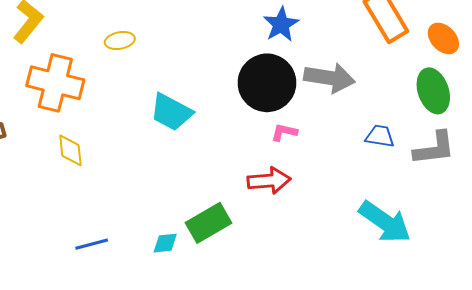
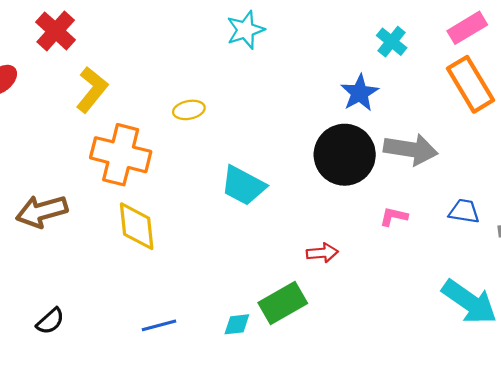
pink L-shape: (284, 132) -> (394, 217), moved
yellow diamond: (70, 150) -> (137, 226), size x1.4
red arrow: (269, 181) -> (322, 253), moved, size x0.7

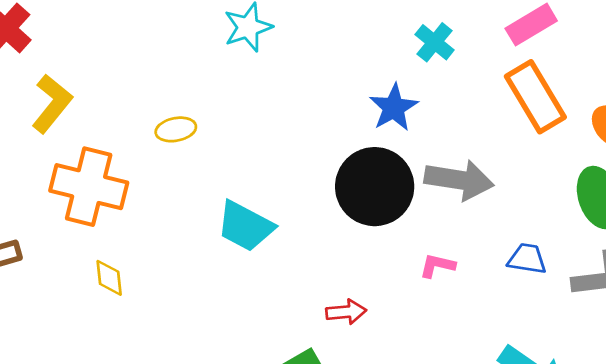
yellow diamond: (137, 226) -> (109, 278), size x0.6

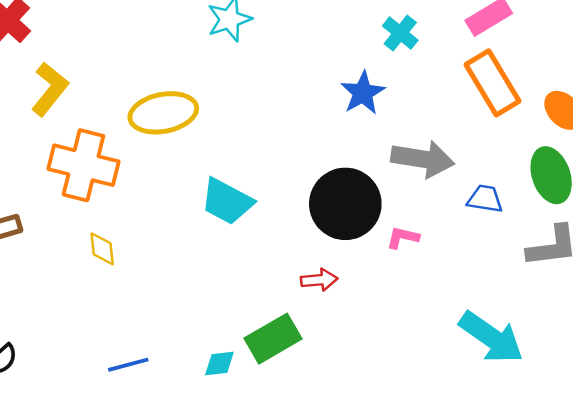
yellow ellipse: (176, 129) -> (163, 113), size x1.8
black circle: (375, 187) -> (345, 204), moved
blue trapezoid: (527, 259) -> (485, 199), moved

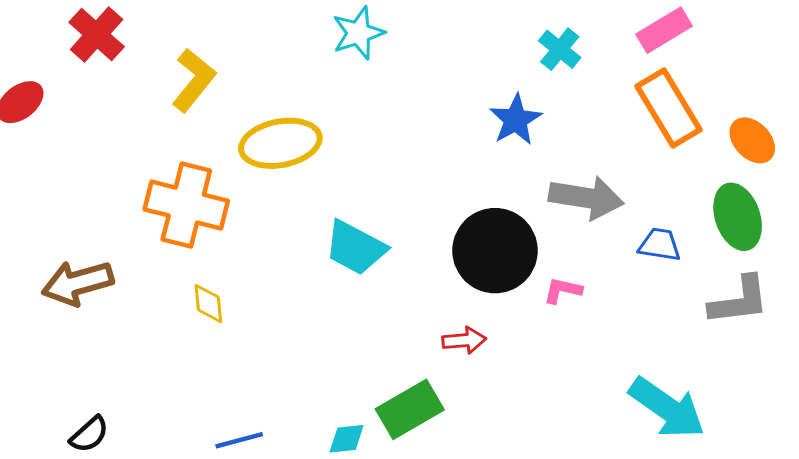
yellow L-shape: (50, 89) -> (194, 80), moved

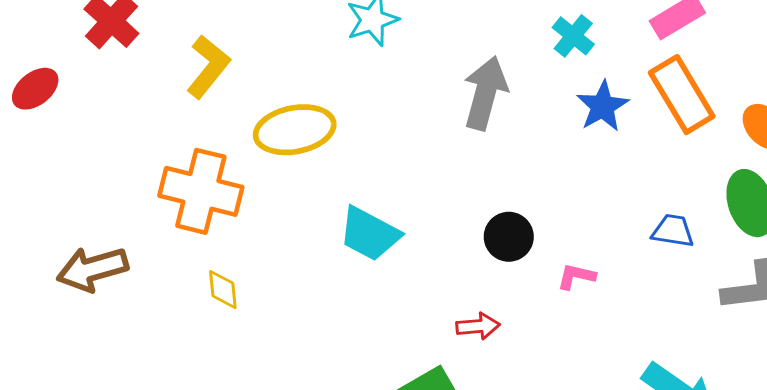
blue star: (516, 120) -> (603, 106), moved
gray arrow: (586, 198) -> (485, 93), moved, turned -84
black circle: (495, 251) -> (509, 237), size x0.6

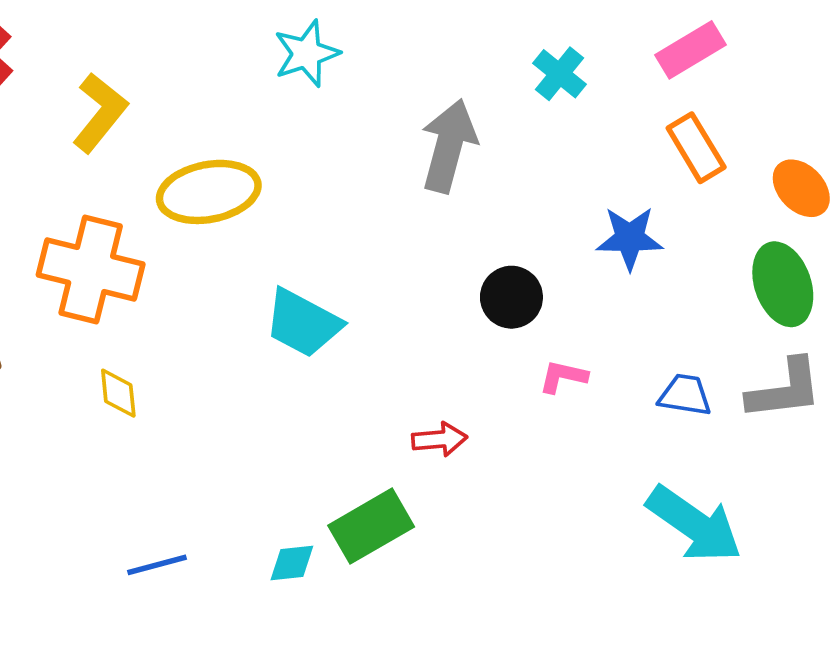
orange rectangle: (682, 95) -> (696, 148), size x0.7
blue star: (603, 106) -> (630, 238), moved, turned 30
blue trapezoid: (673, 231) -> (685, 395), moved
black circle: (509, 237) -> (511, 297), moved

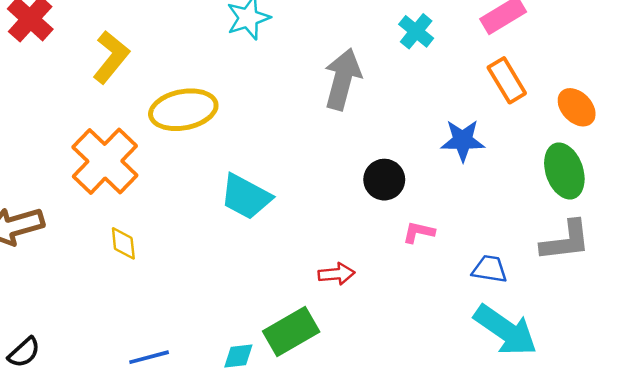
orange cross: (91, 269) -> (105, 161), turned 30
blue trapezoid: (685, 395) -> (490, 269), moved

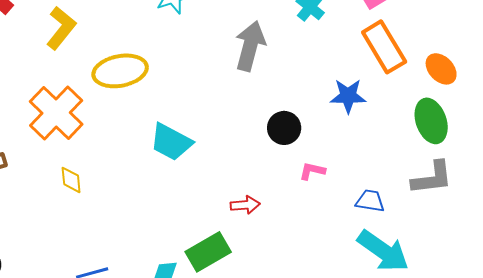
orange rectangle: (507, 80) -> (384, 47), size x1.4

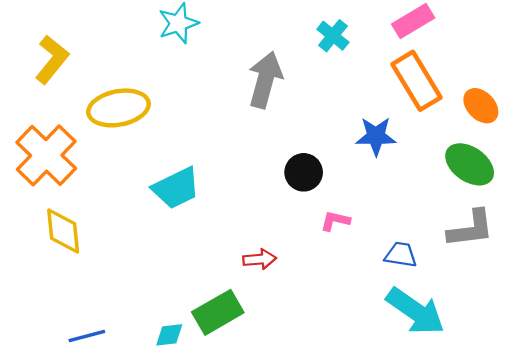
green ellipse: (431, 121) -> (470, 164), turned -36
cyan trapezoid: (171, 142) -> (176, 188), turned -54
yellow diamond: (71, 180) -> (63, 231), size x1.5

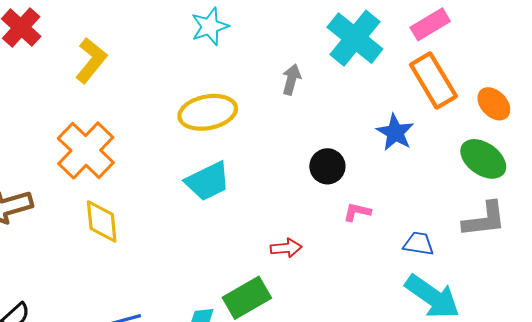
cyan cross: (333, 36) -> (355, 38), size x1.8
gray arrow: (265, 80) -> (291, 79), size x0.6
yellow ellipse: (118, 108) -> (208, 112), moved
blue star: (376, 136) -> (395, 132), turned 30

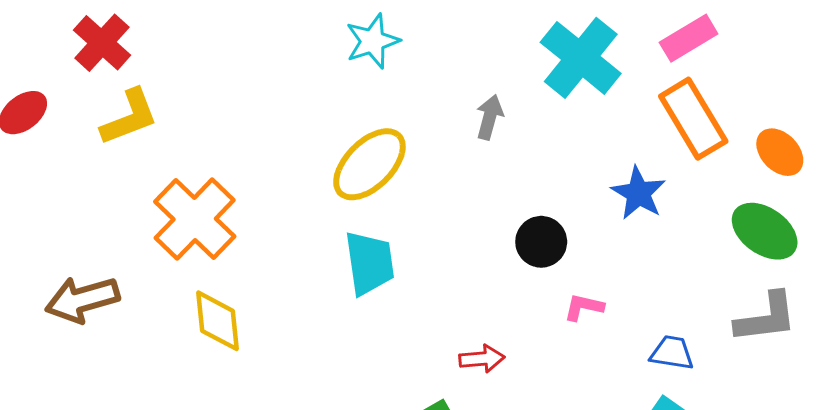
yellow L-shape: (91, 60) -> (129, 117), moved, turned 30
yellow ellipse: (208, 112) -> (369, 164), turned -34
cyan trapezoid: (208, 181) -> (369, 263), turned -72

